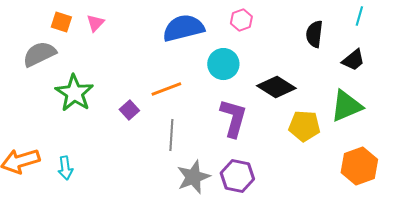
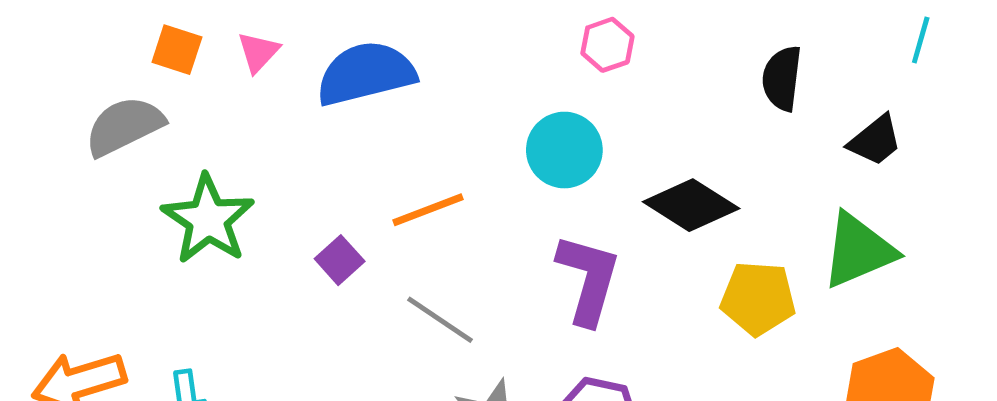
cyan line: (359, 16) -> (921, 40), moved
blue semicircle: (183, 28) -> (366, 73), moved
gray line: (171, 135) -> (440, 320), turned -60

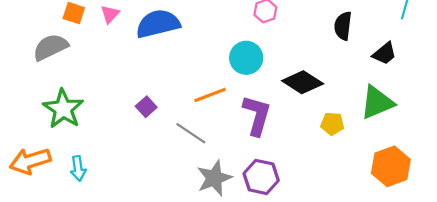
orange line: (428, 210) -> (210, 95), moved
green star: (208, 219) -> (63, 109), moved
yellow pentagon: (758, 298) -> (332, 124), size x0.7

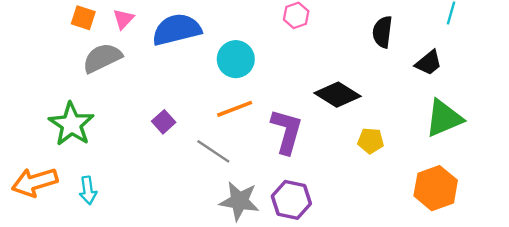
gray semicircle: (50, 47) -> (102, 58), moved
cyan circle: (246, 58) -> (236, 59), moved
green triangle: (377, 102) -> (444, 118), moved
gray star: (214, 178) -> (239, 201), turned 30

